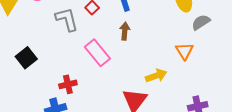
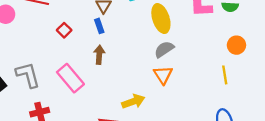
gray L-shape: (67, 19) -> (28, 75), moved
gray semicircle: (201, 22) -> (164, 49), moved

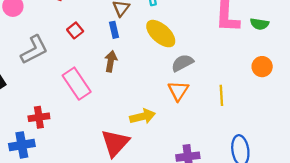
yellow ellipse: (161, 19) -> (161, 34), moved, turned -36
gray L-shape: (28, 75) -> (34, 50), moved, turned 72
yellow line: (225, 75) -> (221, 95), moved

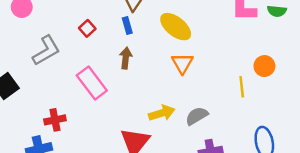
gray semicircle: (182, 63) -> (197, 116), moved
orange circle: (262, 67) -> (264, 66), moved
orange triangle: (178, 91) -> (182, 63), moved

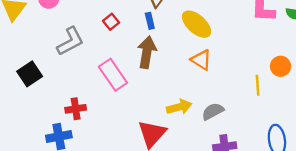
brown arrow: (126, 58) -> (147, 52), size x1.5
orange triangle: (182, 63) -> (201, 60), turned -30

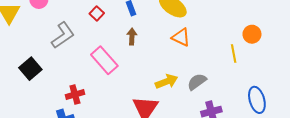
brown arrow: (147, 52) -> (132, 37), size x0.6

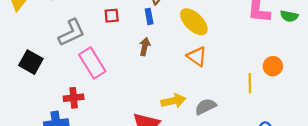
red square: (97, 13) -> (112, 16), turned 32
pink rectangle: (104, 60) -> (92, 63), moved
black square: (30, 69) -> (31, 62), turned -30

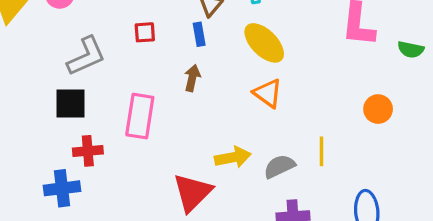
green semicircle: (289, 16) -> (411, 50), moved
black square: (31, 62) -> (71, 103), moved, turned -30
pink rectangle: (92, 63) -> (140, 116), moved, turned 40
yellow line: (250, 83) -> (322, 151), moved

